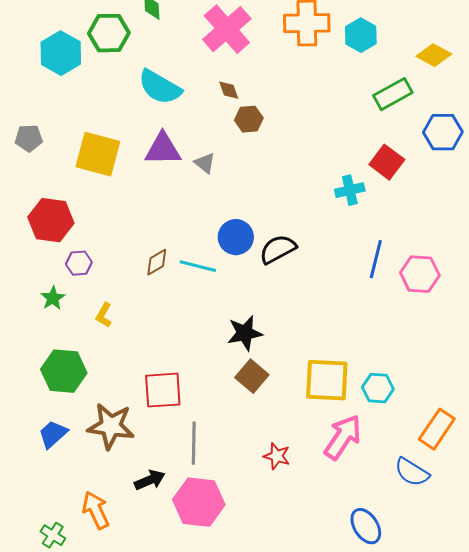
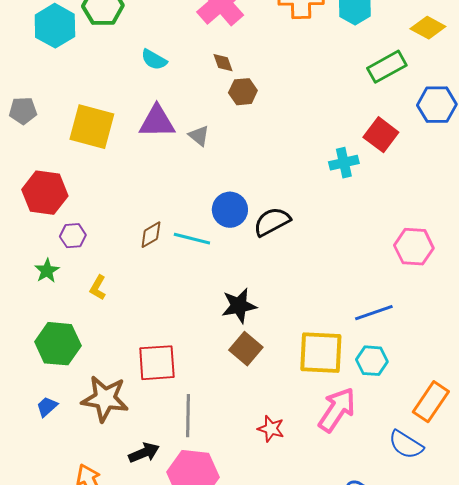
cyan semicircle: (160, 87) -> (154, 60), size x0.6
blue line: (376, 259) -> (374, 313), moved, turned 57
blue trapezoid: (53, 434) -> (47, 407), size x0.7

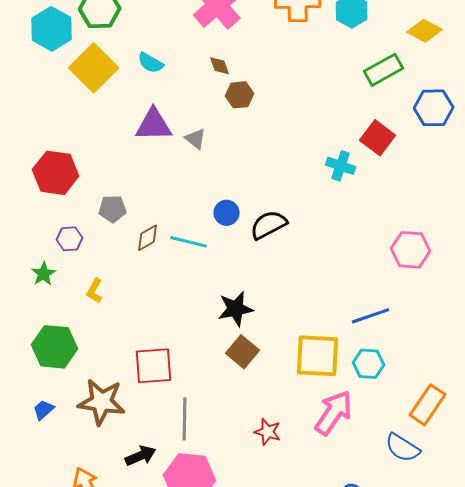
gray pentagon: (23, 111) -> (113, 209), moved
yellow square: (92, 127) -> (94, 68), moved, turned 30
cyan cross: (344, 163) -> (341, 166), turned 32
red hexagon: (45, 193) -> (56, 173), moved
blue circle: (230, 210) -> (227, 213), size x0.7

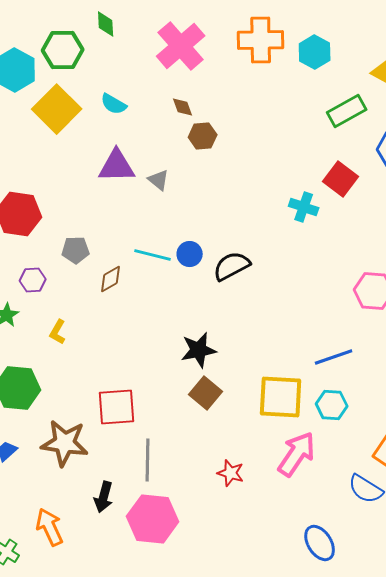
cyan line: (189, 242) -> (153, 255), moved
black arrow: (141, 456) -> (104, 497), turned 128

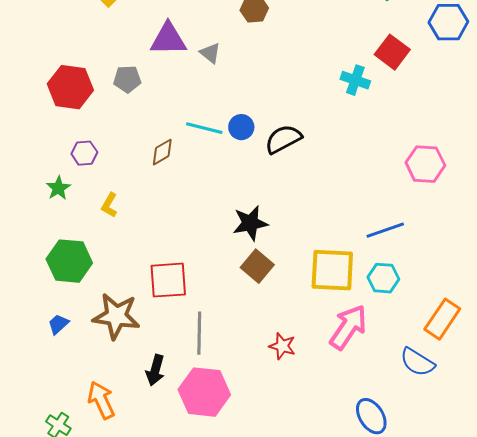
gray pentagon: (76, 250) -> (127, 79), moved

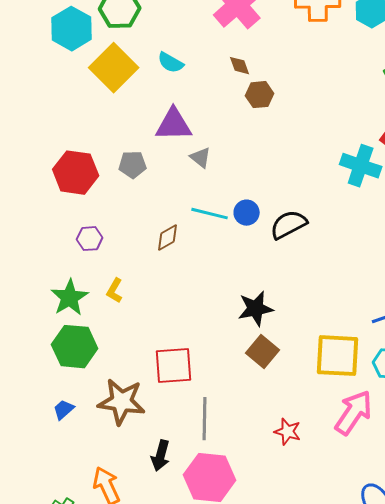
gray triangle: (210, 53) -> (201, 158), moved
cyan cross: (355, 80) -> (361, 166), size x1.4
green star: (58, 188) -> (70, 298), moved, size x1.5

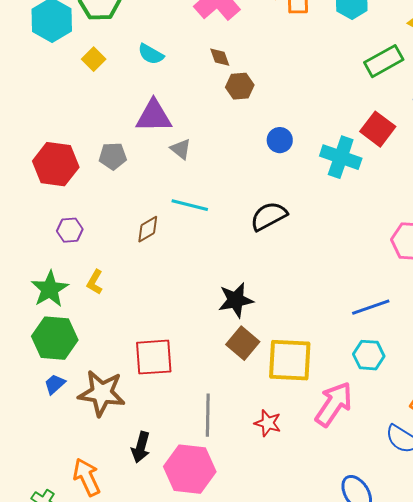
yellow square: (114, 68) -> (94, 59), size x0.5
blue circle: (247, 213) -> (280, 140), moved
yellow square: (338, 356) -> (290, 360), moved
blue trapezoid: (64, 410) -> (55, 384), moved
gray line: (205, 419) -> (208, 415), moved

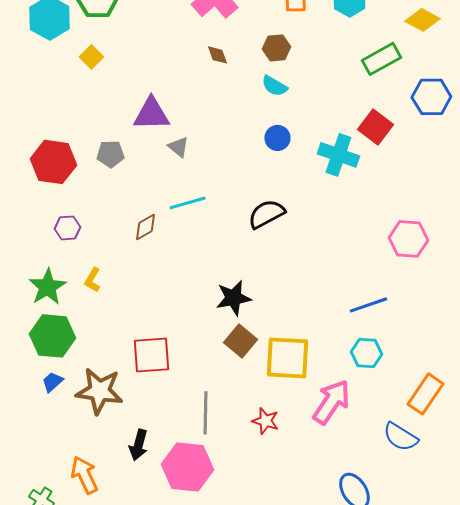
cyan semicircle: (151, 54) -> (274, 86), moved
brown hexagon: (240, 86) -> (276, 48), moved
cyan line: (190, 205) -> (187, 203), turned -30

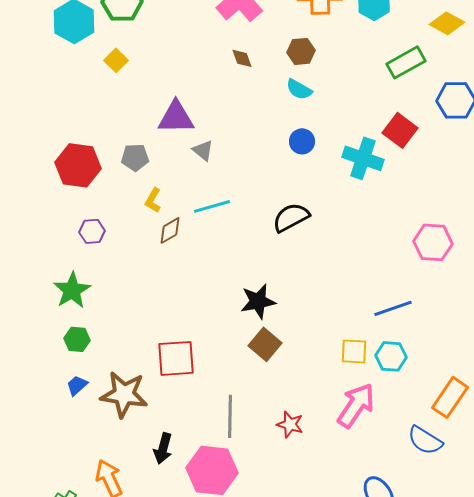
yellow L-shape: (92, 280) -> (153, 200), moved
green hexagon: (52, 336) -> (77, 339), size x0.6
yellow square: (287, 358) -> (354, 351), moved, size x0.6

